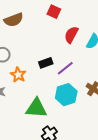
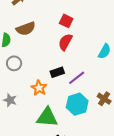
red semicircle: (71, 35) -> (65, 42), moved
orange star: (18, 75) -> (39, 88), moved

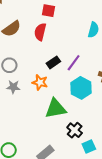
red semicircle: (65, 42) -> (40, 32), moved
gray star: (10, 100) -> (13, 87), moved

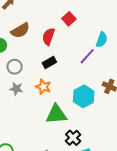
red square: (48, 11) -> (69, 19), moved, turned 32
black rectangle: (53, 62) -> (49, 62), moved
purple line: (74, 63) -> (87, 56), moved

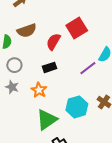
red square: (69, 19) -> (77, 28), size x1.5
green triangle: (56, 114) -> (47, 120), turned -40

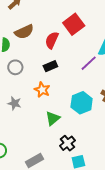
gray star: (12, 87) -> (14, 103), moved
green triangle: (47, 120) -> (53, 118), size x0.7

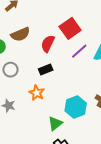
purple line: (89, 63) -> (79, 51), moved
green triangle: (53, 118) -> (55, 123), moved

